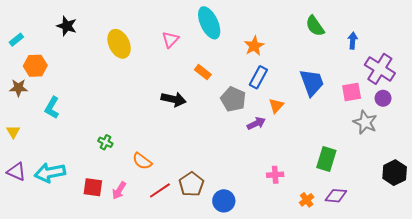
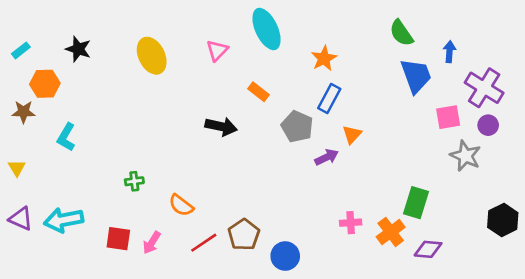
black star: (67, 26) -> (78, 49), moved
blue trapezoid: (312, 83) -> (416, 76), moved
green cross: (105, 142) -> (134, 181), turned -32
orange cross: (307, 200) -> (391, 232), moved, size x1.5

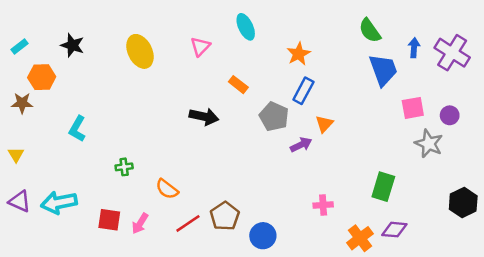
cyan ellipse: (267, 29) -> (246, 27), size x0.7
purple cross: (484, 88) -> (452, 53), moved
cyan L-shape: (66, 137) -> (77, 129), moved
orange cross: (391, 232) -> (360, 238), moved

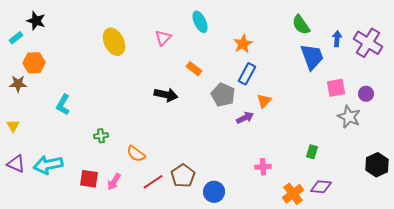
black star: (72, 45) -> (36, 21), moved
green rectangle: (383, 187) -> (312, 152), size x0.6

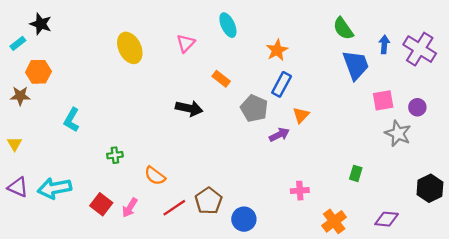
red square: (89, 179) -> (101, 204), turned 30
purple diamond: (321, 187) -> (387, 219), moved

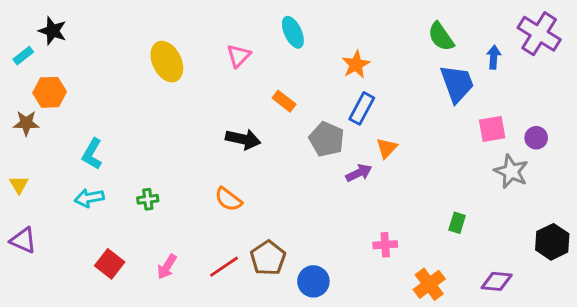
purple cross: (420, 49) -> (539, 34), moved
orange semicircle: (155, 176) -> (228, 199), moved
cyan arrow: (54, 188) -> (89, 198), moved, size x0.7
red square: (101, 204) -> (110, 264), moved

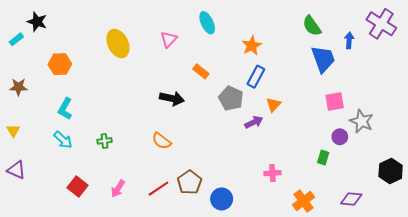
orange hexagon: (50, 92) -> (60, 64), moved
pink square: (492, 129) -> (335, 102), moved
purple circle: (536, 138) -> (340, 137), moved
cyan arrow: (89, 198) -> (63, 140), turned -126

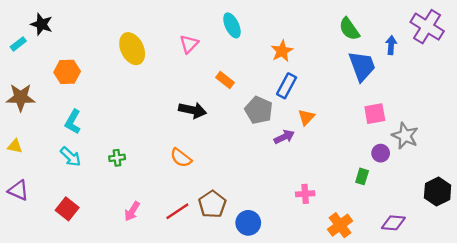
brown star: (18, 87) -> (21, 97), size x1.4
yellow triangle: (13, 131) -> (15, 146), turned -48
red square: (78, 187) -> (67, 209), moved

